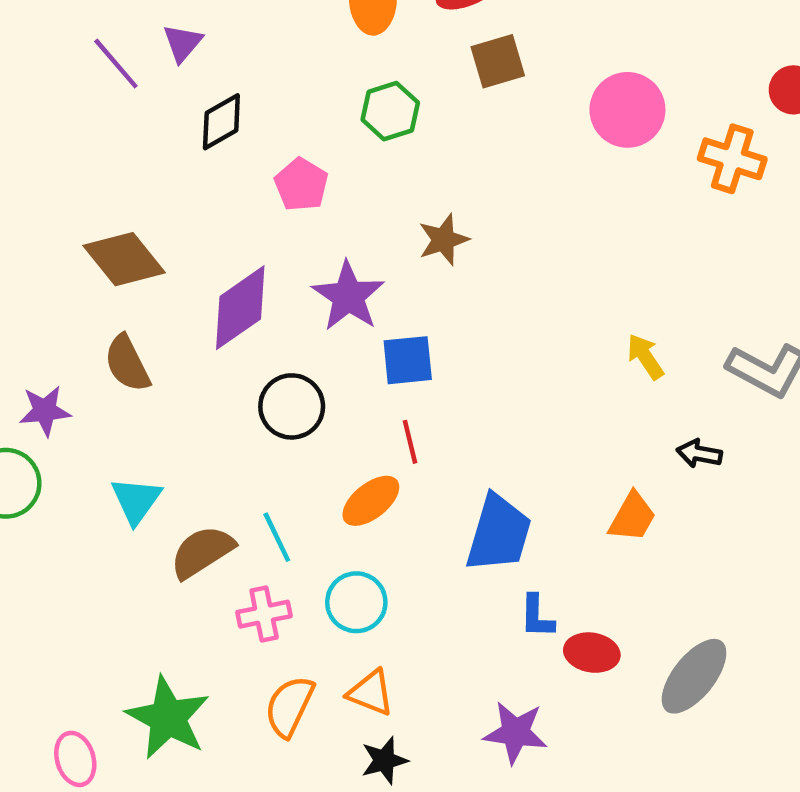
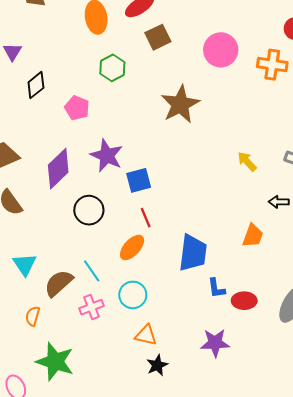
brown star: (443, 240) -> (180, 104), moved, size x1.6
orange semicircle: (289, 706) -> (33, 316), moved, size x0.7

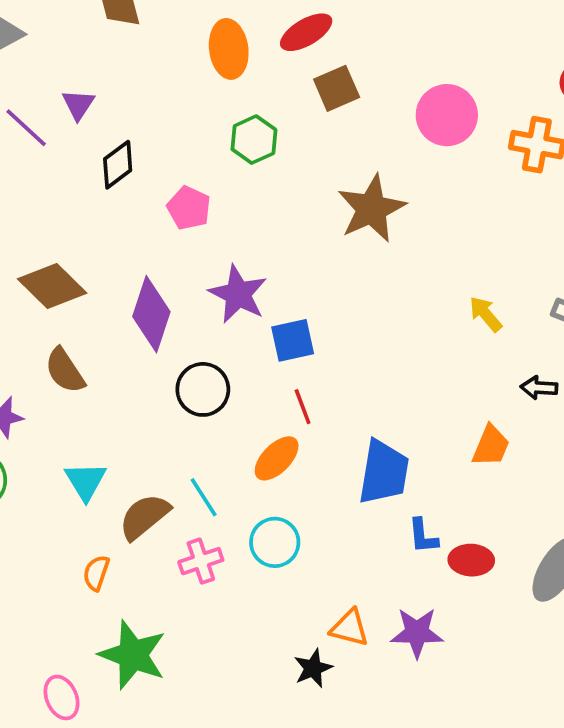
purple diamond: (58, 169) -> (151, 314), turned -30
orange triangle: (146, 335) -> (350, 628), moved

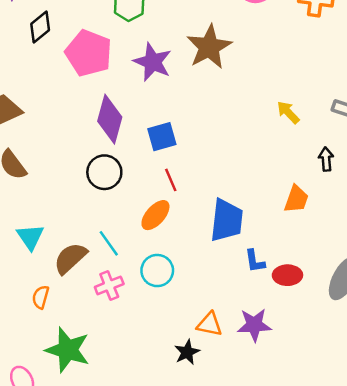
pink pentagon: (189, 208) -> (89, 53), size x1.6
purple star: (238, 294) -> (153, 62), moved
purple diamond: (151, 314) -> (110, 119), moved
black arrow: (539, 388) -> (326, 159), turned 85

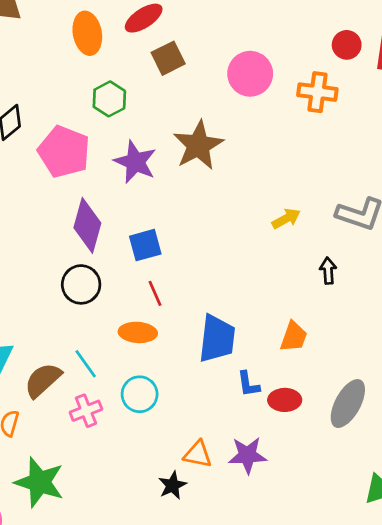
yellow arrow: (288, 112) -> (286, 219), turned 105
orange trapezoid: (296, 199) -> (294, 337), moved
orange ellipse: (155, 215) -> (138, 332), turned 52

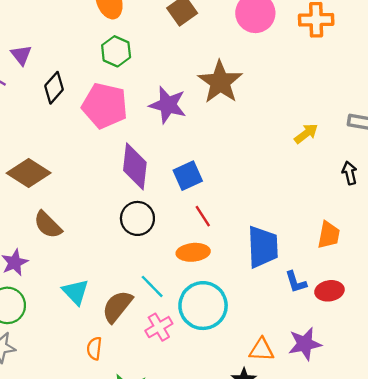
green hexagon: (109, 99) -> (116, 51), moved
cyan circle: (140, 394) -> (203, 306), size x1.5

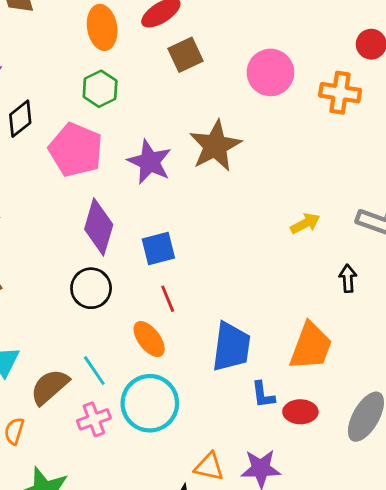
orange trapezoid: (329, 235) -> (311, 346), size x1.5
orange ellipse: (193, 252) -> (149, 339), turned 48

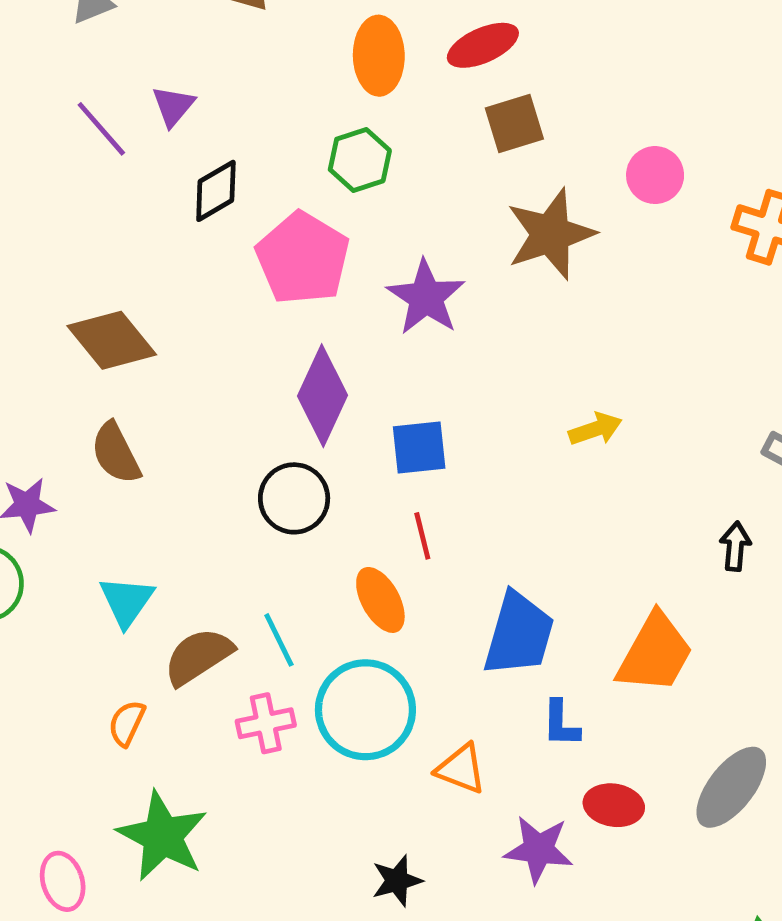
pink circle: (270, 72) -> (655, 175), size x0.7
brown star: (215, 146) -> (551, 234), moved
yellow arrow: (305, 223) -> (595, 429), moved
red ellipse: (300, 412) -> (614, 805), moved
orange triangle: (209, 467) -> (461, 769), moved

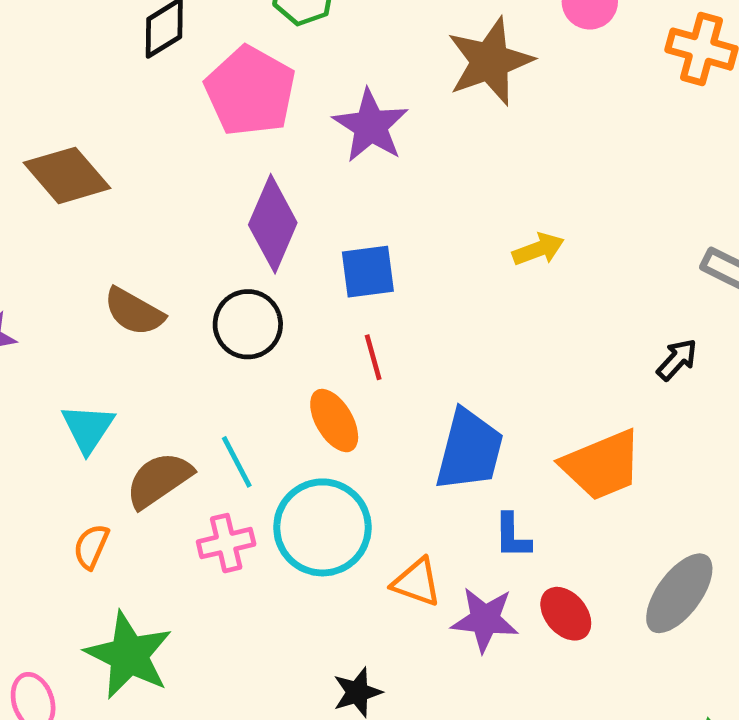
brown semicircle: (116, 453) -> (134, 312), moved, turned -32
black arrow: (735, 546) -> (677, 360), turned 39
orange trapezoid: (655, 653) -> (602, 465), turned 40
red ellipse: (614, 805) -> (566, 614), turned 42
purple star: (538, 849) -> (485, 620), moved

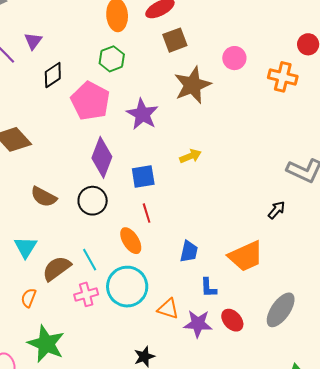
yellow arrow: (538, 249) -> (190, 156), moved
blue trapezoid: (469, 450) -> (189, 251), size x0.6

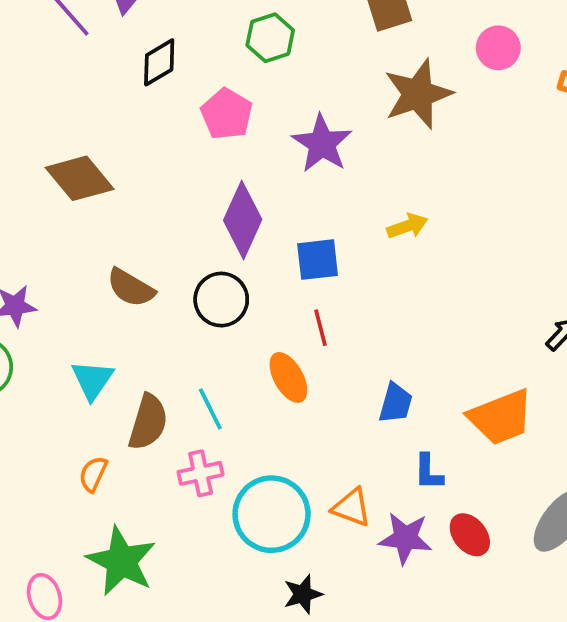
pink pentagon: (90, 101) -> (227, 114), size x0.7
brown semicircle: (57, 268) -> (148, 422), turned 140
cyan circle: (127, 287) -> (272, 514), moved

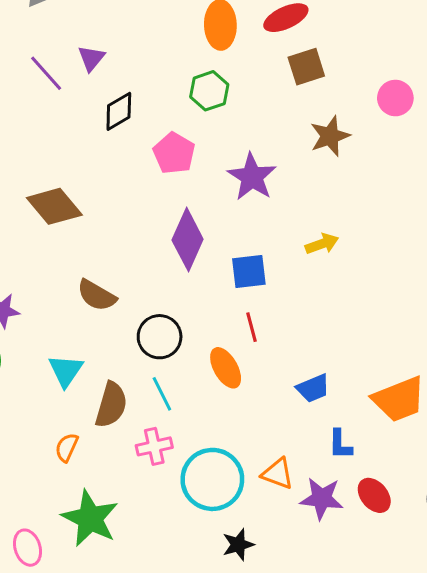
brown star: (418, 94) -> (330, 136), size x0.7
black circle: (221, 300) -> (160, 337), moved
blue trapezoid: (396, 403) -> (313, 388), turned 52

